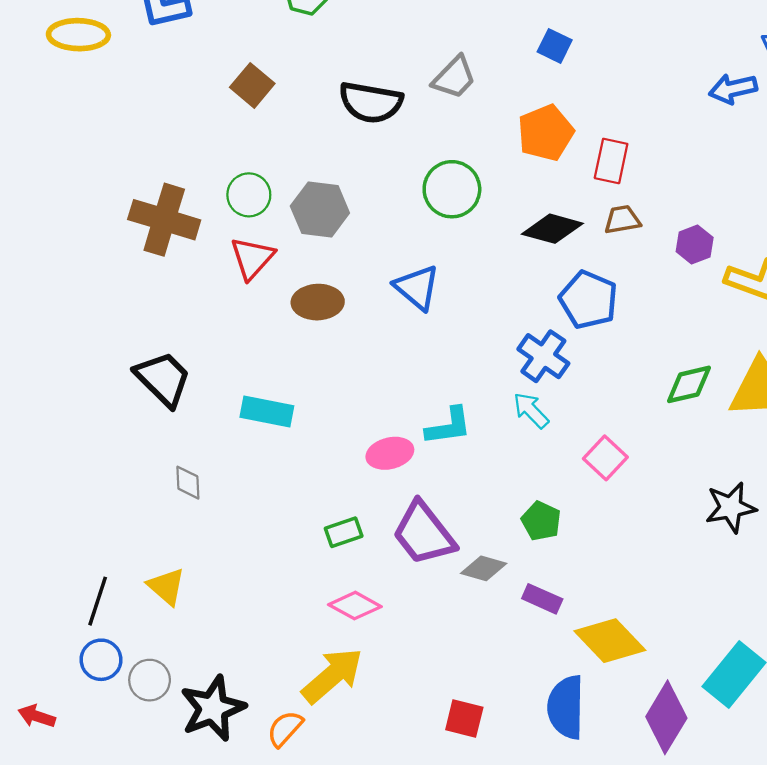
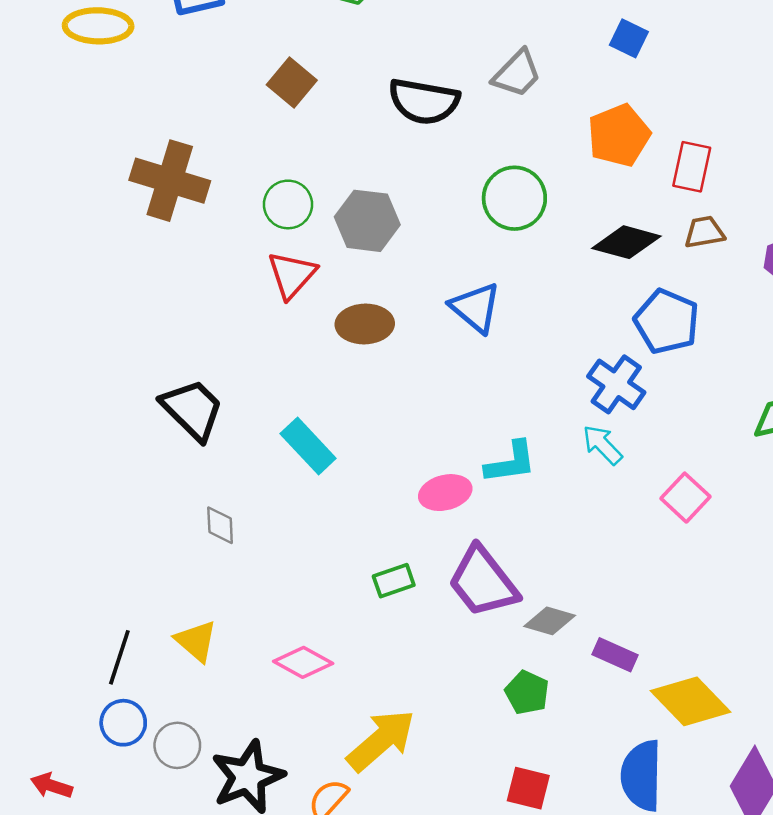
brown cross: (164, 220) -> (170, 181), moved
cyan rectangle: (267, 412) -> (308, 446), turned 36
green pentagon: (541, 521) -> (527, 693), moved
pink diamond: (355, 606) -> (303, 662), moved

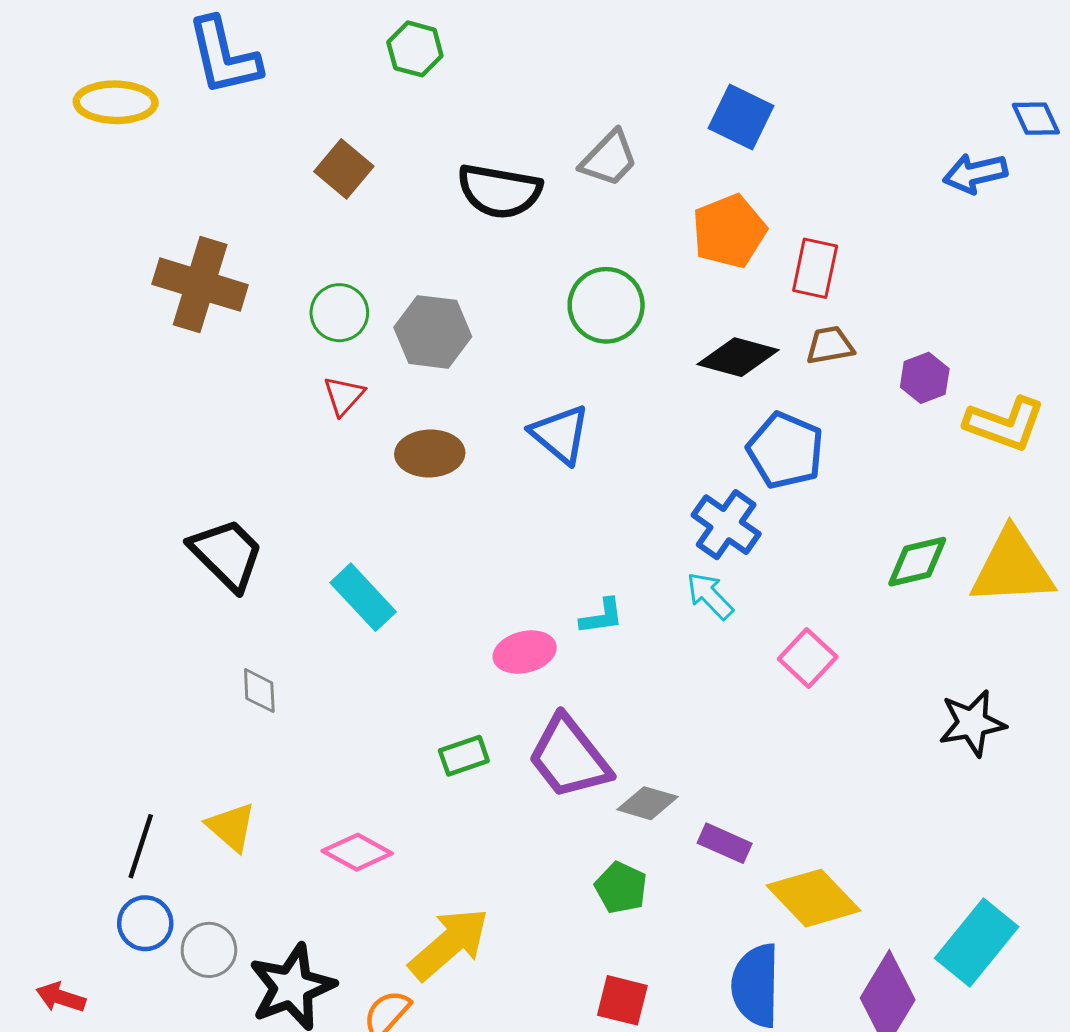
blue square: (629, 38) -> (741, 117), size x1.4
red triangle: (292, 275) -> (344, 396), size x0.7
cyan L-shape: (511, 462) -> (602, 616), size x0.7

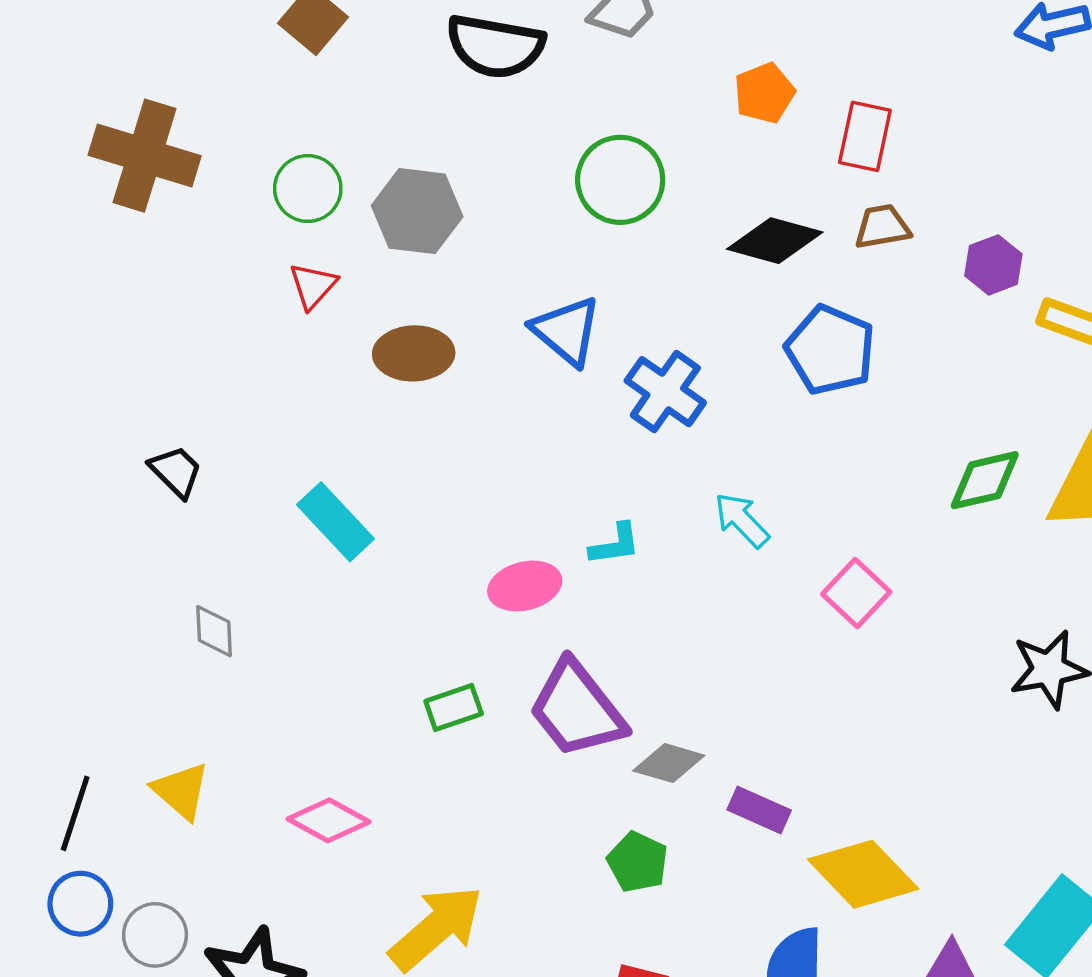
orange pentagon: (729, 231) -> (764, 93), size x0.7
blue cross: (726, 525) -> (665, 392), moved
black trapezoid: (227, 554) -> (176, 471), size x0.6

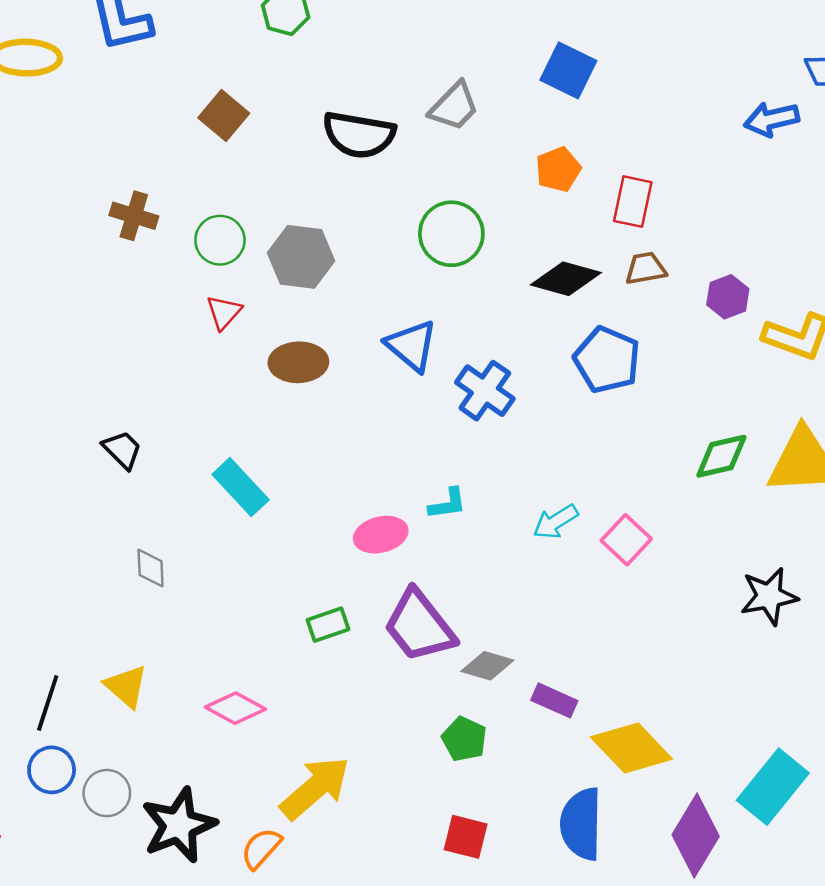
brown cross: (145, 156) -> (134, 216), moved, size x0.6
cyan arrow: (742, 520) -> (556, 522), moved, turned -78

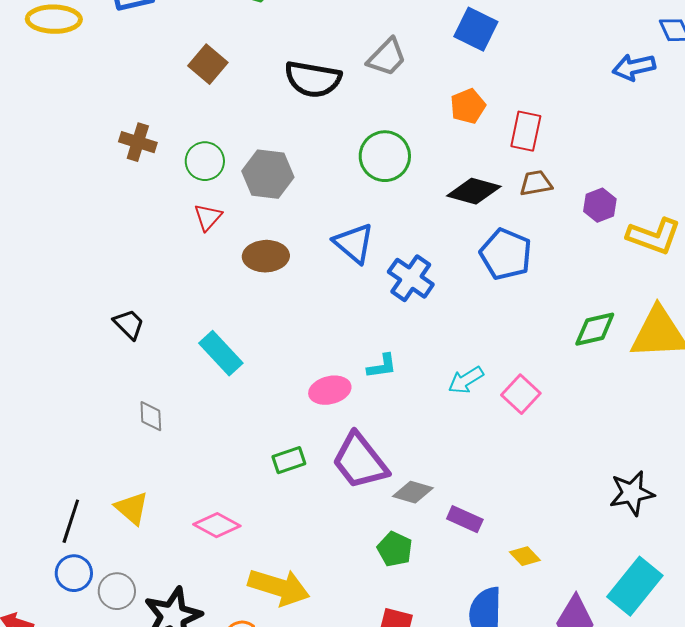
black star: (769, 596) -> (632, 493), moved
yellow diamond: (631, 748) -> (525, 556), size x0.5
yellow arrow: (315, 788) -> (279, 587), turned 58

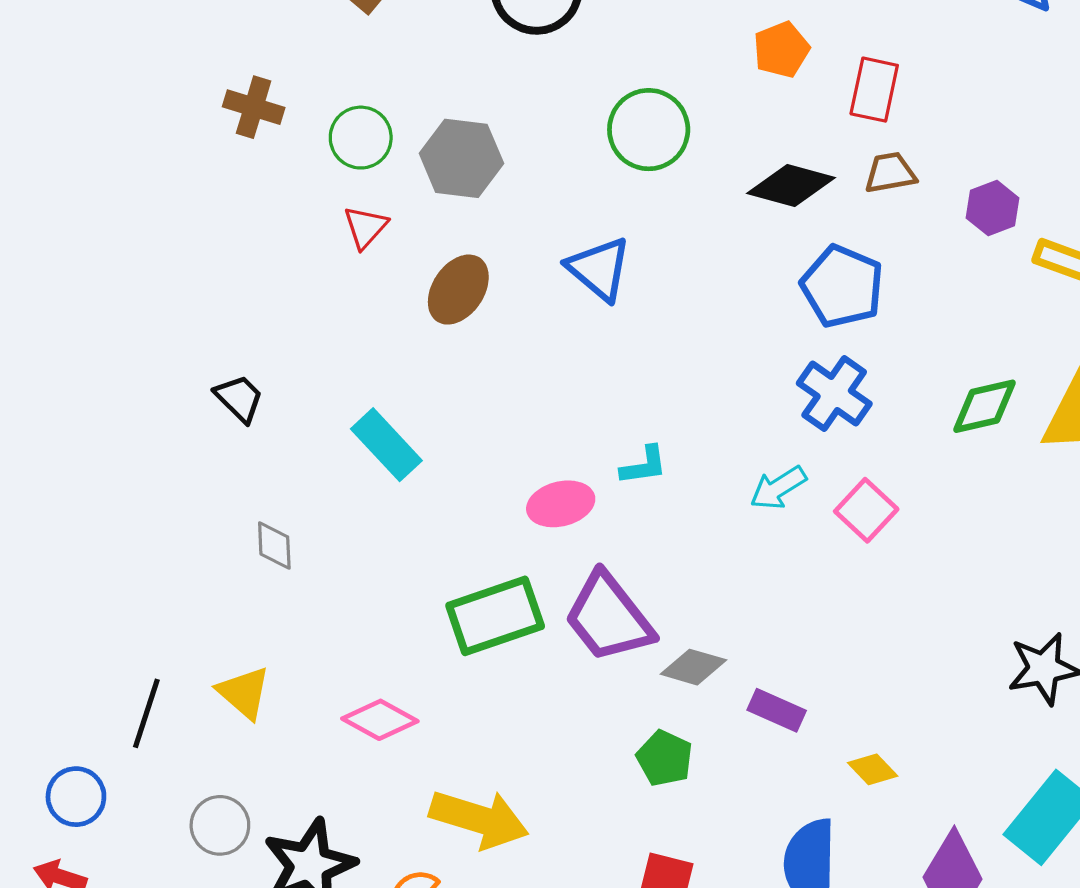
brown ellipse: (266, 256) -> (458, 290), turned -54
blue cross: (411, 278) -> (834, 394), moved
green rectangle: (289, 460) -> (495, 616), size x1.8
blue circle: (74, 573) -> (76, 797), moved

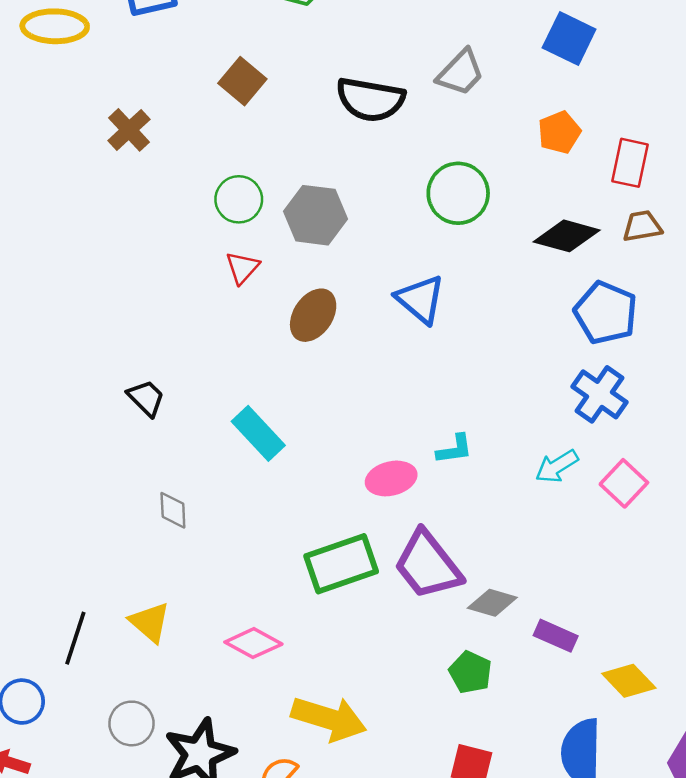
brown cross: (254, 107) -> (129, 130), moved, turned 30
yellow diamond: (873, 769) -> (629, 681), size x1.4

